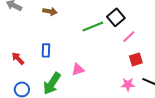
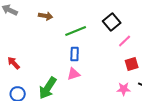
green line: (93, 26) -> (76, 31), moved
blue rectangle: (46, 50) -> (75, 54), moved

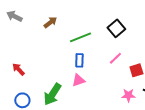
brown arrow: (46, 16) -> (50, 22), turned -48
pink line: (125, 41) -> (115, 58), moved

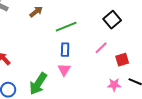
black square: (116, 28) -> (112, 20), moved
pink triangle: (78, 80) -> (64, 70), turned -40

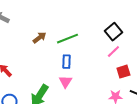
brown arrow: (36, 12) -> (39, 38), moved
pink line: (101, 48) -> (113, 52), moved

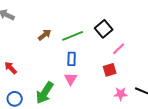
black square: (113, 32) -> (104, 29), moved
red square: (123, 72) -> (110, 70), moved

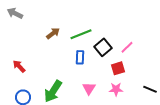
black square: (104, 29) -> (103, 47), moved
pink triangle: (71, 79) -> (89, 88), moved
pink star: (121, 94) -> (116, 89), moved

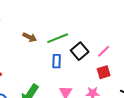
brown arrow: (53, 33) -> (30, 37), turned 64
red square: (118, 68) -> (104, 72), moved

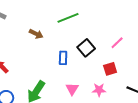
green line: (58, 38) -> (68, 18), moved
pink line: (104, 51) -> (117, 43), moved

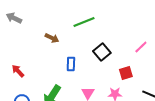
pink line: (117, 43) -> (141, 47), moved
blue rectangle: (63, 58) -> (71, 64), moved

